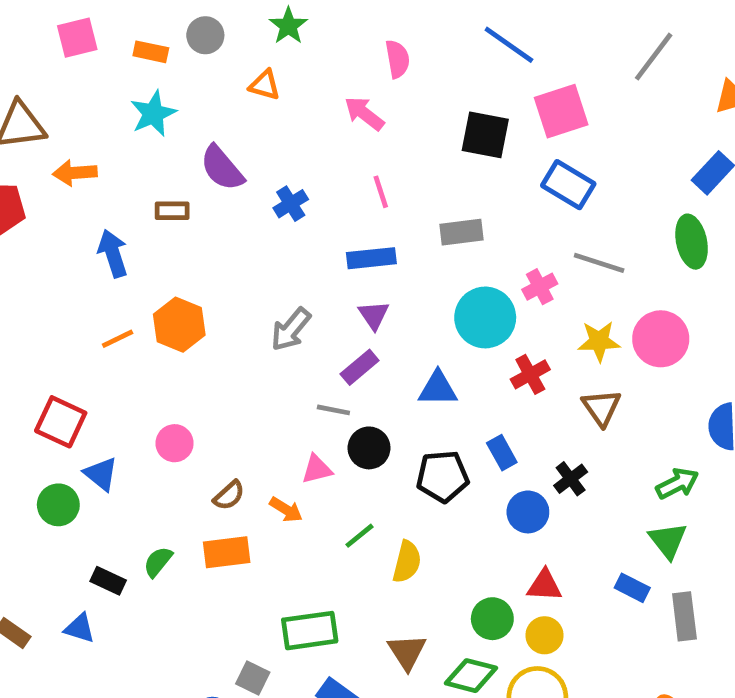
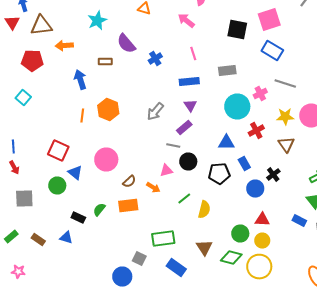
orange line: (118, 339) -> (82, 116), turned -56
blue triangle: (438, 389) -> (226, 142), moved
pink circle: (175, 443) -> (106, 160), size x1.5

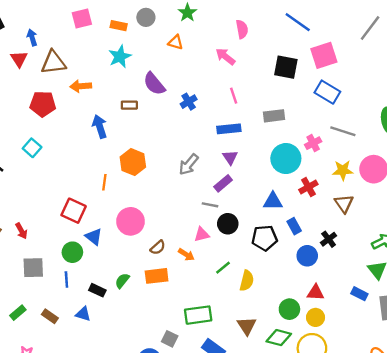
orange line: (82, 116) -> (104, 182), moved
blue line: (13, 146) -> (66, 279), moved

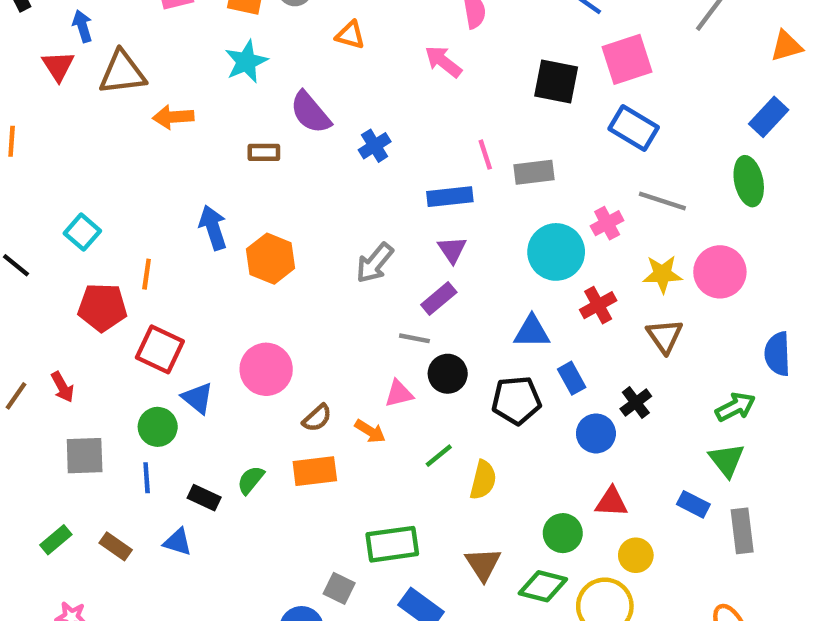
pink line: (234, 96) -> (485, 155), moved
red pentagon: (43, 104) -> (102, 307), moved
blue arrow: (100, 126) -> (213, 228), moved
orange line: (104, 182) -> (147, 274), moved
yellow circle: (316, 317) -> (636, 555), moved

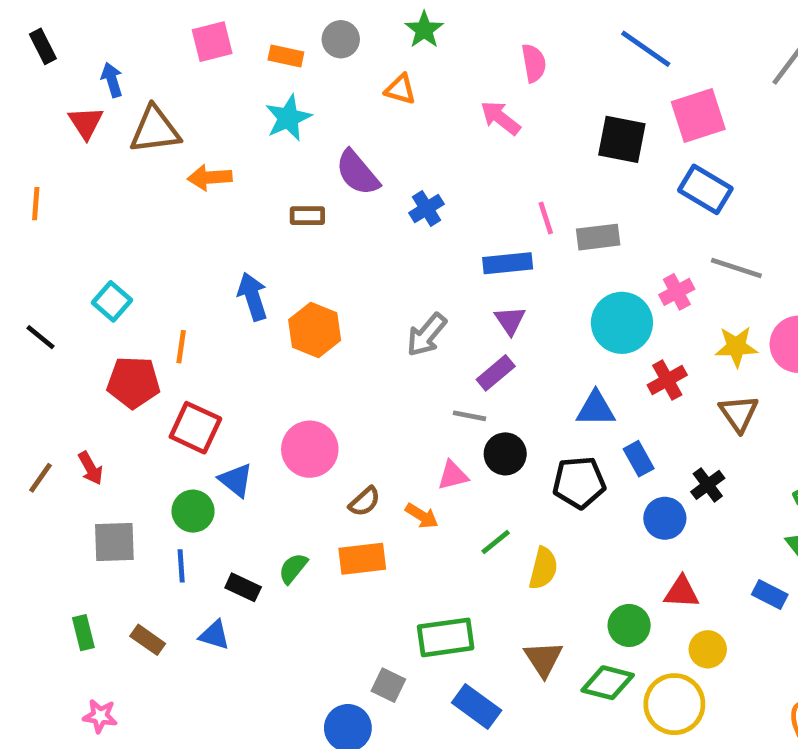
green rectangle: (56, 540) -> (83, 633), turned -64

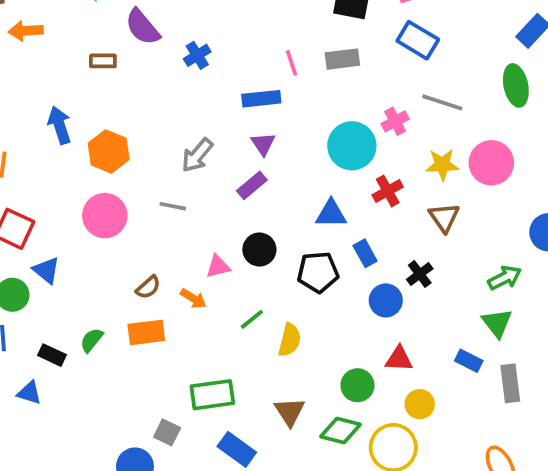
gray rectangle: (598, 237) -> (342, 59), moved
gray line: (469, 416) -> (173, 206), moved
pink circle: (310, 449) -> (105, 216), moved

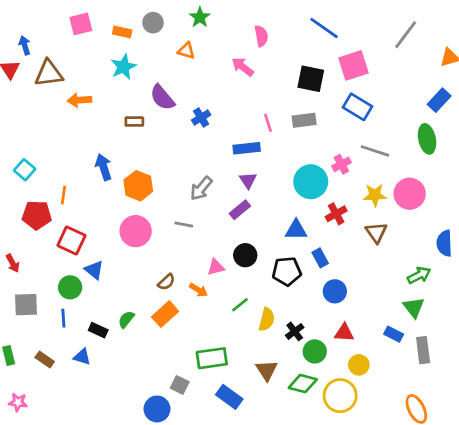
black cross: (420, 274) -> (295, 331), moved
orange rectangle: (146, 332) -> (165, 314), turned -35

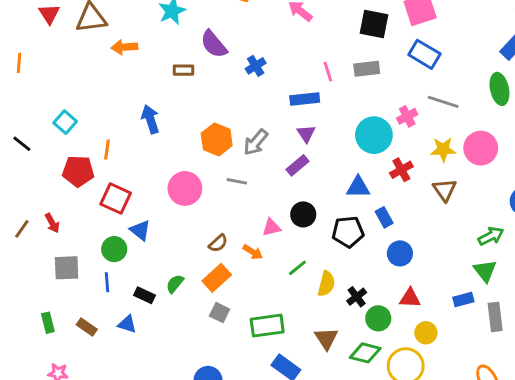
orange hexagon: (138, 186) -> (217, 139), moved
blue rectangle: (394, 334) -> (463, 300), turned -42
gray square: (180, 385) -> (220, 313), moved

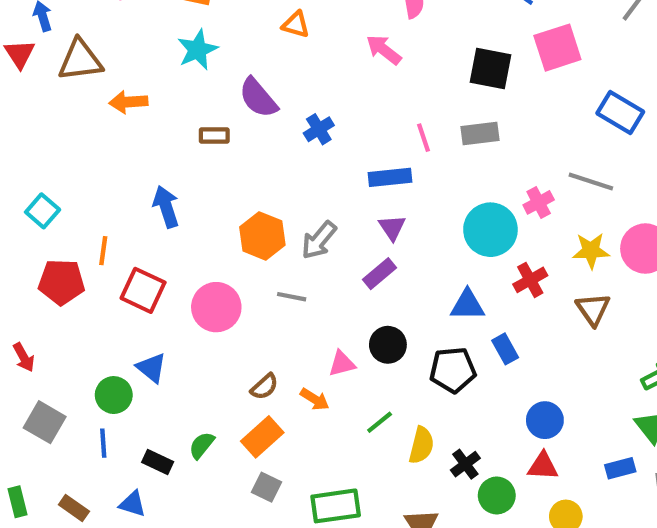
blue rectangle: (424, 54) -> (620, 112), moved
red square: (116, 199) -> (143, 290), moved
blue circle: (400, 253) -> (545, 420), moved
gray square: (67, 268) -> (45, 422), turned 32

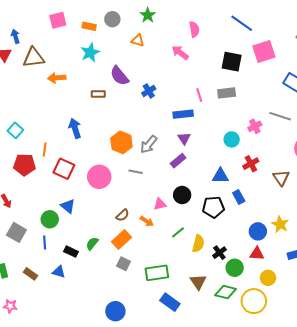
cyan circle: (490, 230) -> (232, 139), size x0.6
yellow star: (591, 251) -> (280, 224), moved, turned 30

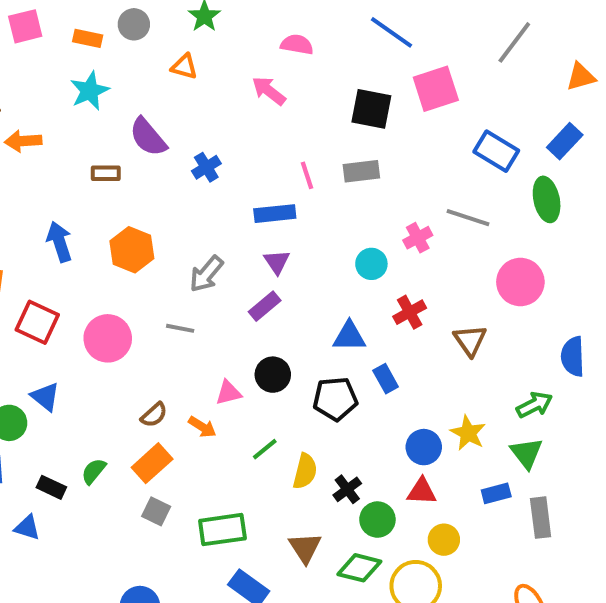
pink semicircle: (194, 29) -> (297, 44), turned -70
orange hexagon: (121, 142) -> (132, 250), moved

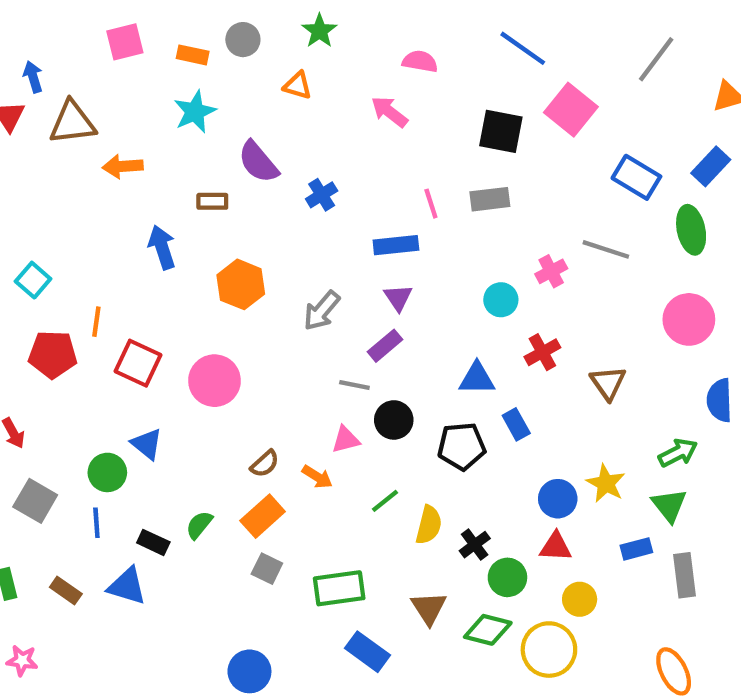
pink square: (436, 89) -> (571, 110), turned -33
blue arrow: (59, 242) -> (162, 247), moved
pink circle: (520, 282) -> (689, 319), moved
gray line: (180, 328) -> (354, 385), moved
blue triangle: (27, 528) -> (127, 586), size x1.4

